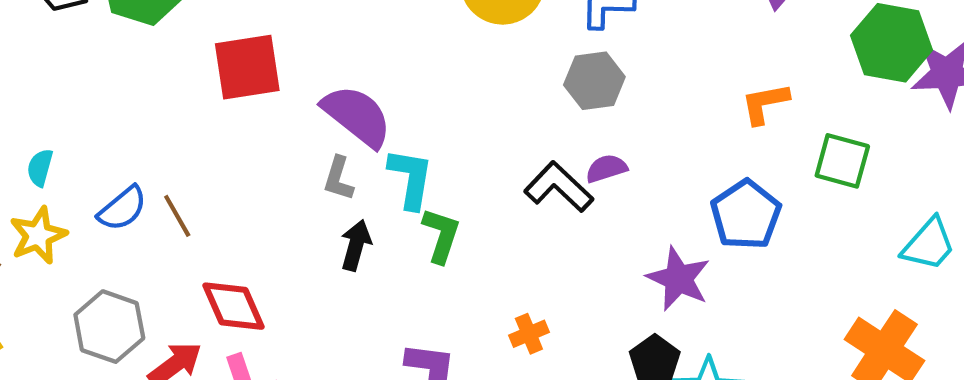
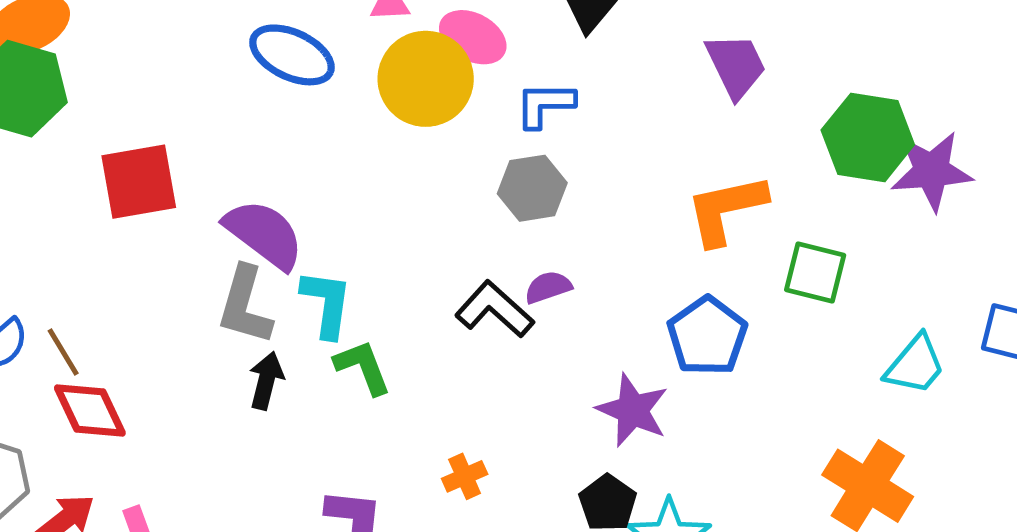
orange L-shape: (765, 103) -> (726, 209), size x1.5
gray L-shape: (338, 178) -> (245, 305), size x1.6
green L-shape: (441, 235) -> (363, 367), turned -38
red diamond: (234, 306) -> (90, 410), moved

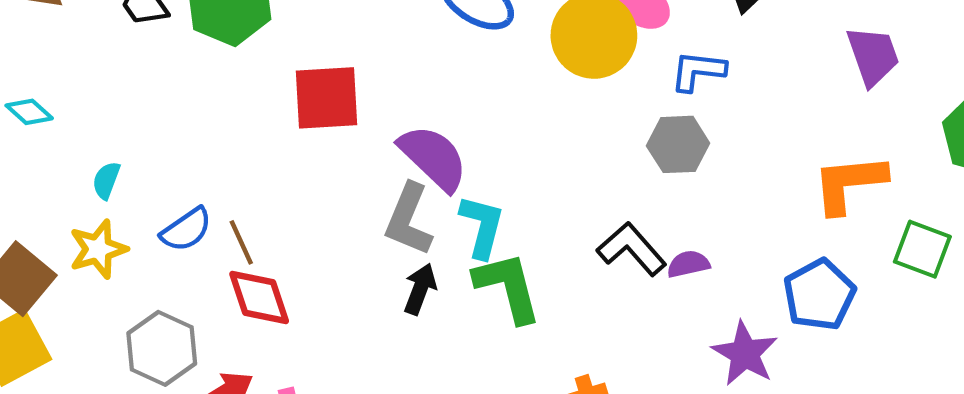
purple semicircle: (548, 287) -> (688, 264), moved
green L-shape: (363, 367) -> (508, 287), size x1.4

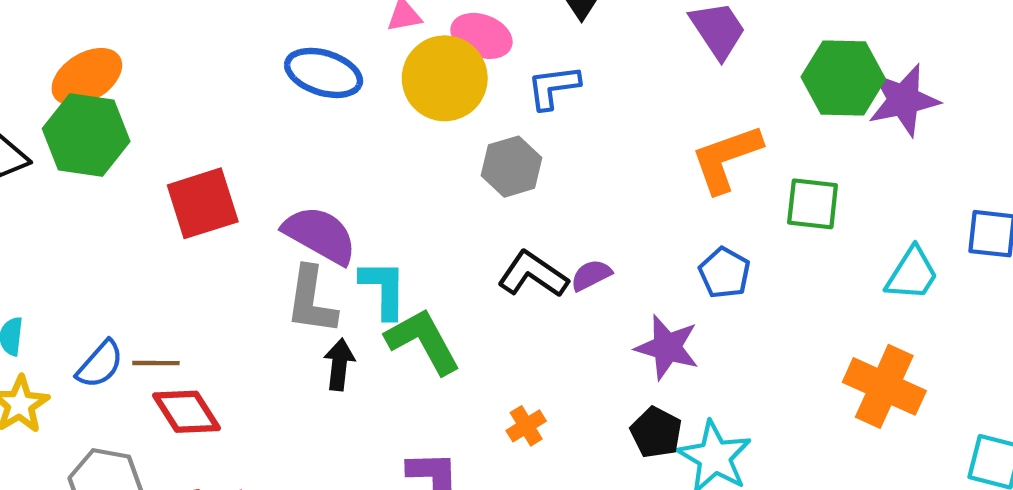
gray hexagon: (678, 144) -> (512, 167), moved
brown line: (241, 242) -> (156, 363), turned -51
blue pentagon: (819, 295) -> (724, 273), size x0.7

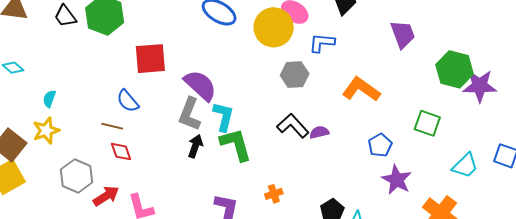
orange L-shape: (726, 158) -> (361, 89), moved, turned 42
purple star: (667, 347) -> (397, 180), moved
blue semicircle: (100, 364) -> (128, 101), moved, turned 85
red diamond: (187, 412) -> (121, 152), size x0.7

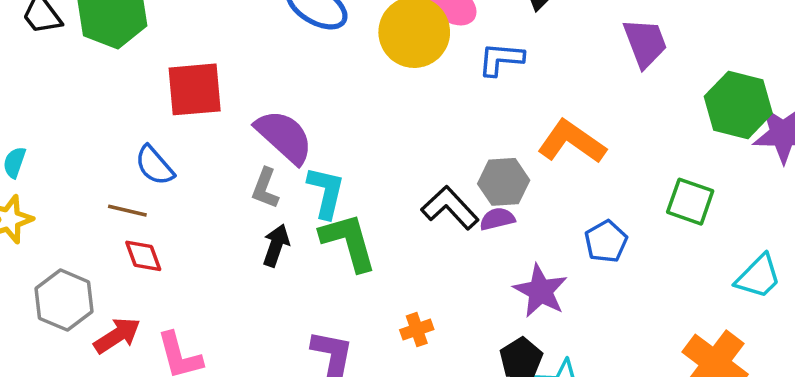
gray hexagon: (295, 75) -> (504, 182), moved
gray L-shape: (189, 114) -> (265, 188), size x0.7
purple star: (397, 180) -> (540, 291), moved

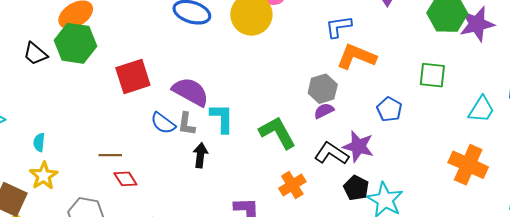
blue L-shape: (501, 59) -> (338, 27), moved
blue semicircle: (155, 165) -> (163, 123), moved
black L-shape: (450, 208) -> (331, 153), moved
green L-shape: (348, 242) -> (277, 133), moved
orange cross: (417, 330) -> (292, 185), size x1.4

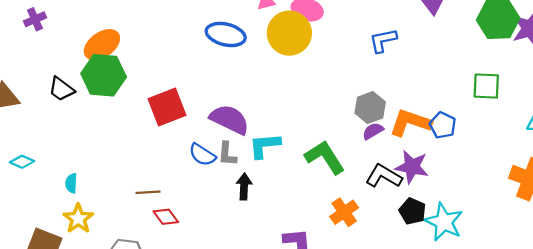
orange L-shape: (356, 57) -> (410, 123), moved
cyan L-shape: (222, 118) -> (265, 146), turned -92

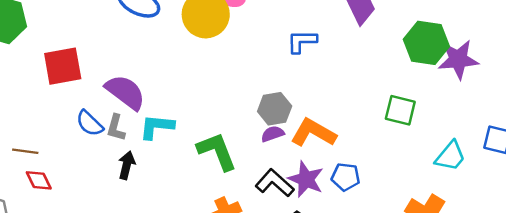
blue pentagon: (443, 125) -> (346, 177), moved, turned -30

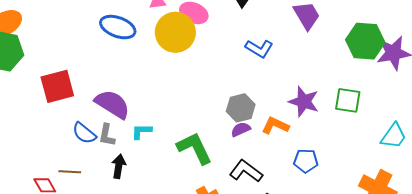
blue L-shape: (302, 41) -> (259, 49), turned -144
cyan L-shape: (157, 127) -> (141, 131), size x0.7
orange L-shape: (313, 133) -> (275, 126), size x0.7
brown line: (25, 151) -> (70, 172), moved
purple star: (306, 179) -> (304, 102), moved

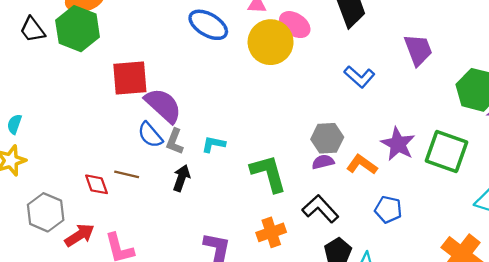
green square: (348, 100) -> (447, 151), size x1.4
purple semicircle: (112, 104) -> (163, 105), moved

